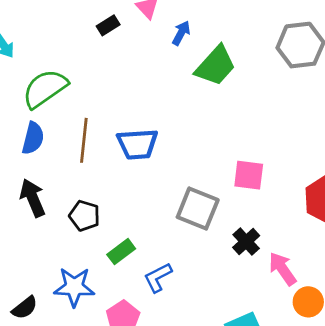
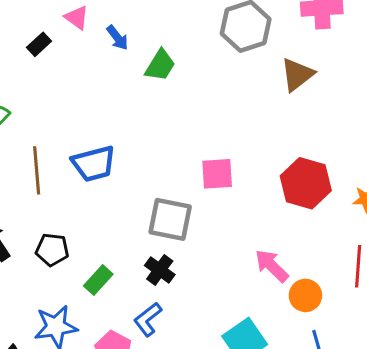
blue arrow: (181, 33) -> (117, 38), turned 125
green trapezoid: (215, 66) -> (160, 65), size x0.7
black cross: (246, 242) -> (160, 270), moved
blue L-shape: (158, 277) -> (148, 319), moved

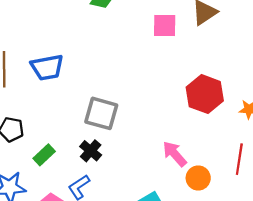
pink square: (217, 174) -> (165, 26), moved

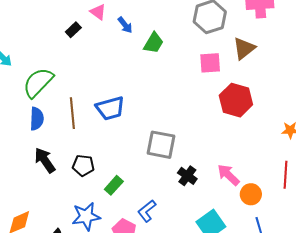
red hexagon: (205, 94) -> (236, 100), moved
black cross: (91, 151) -> (187, 176), moved

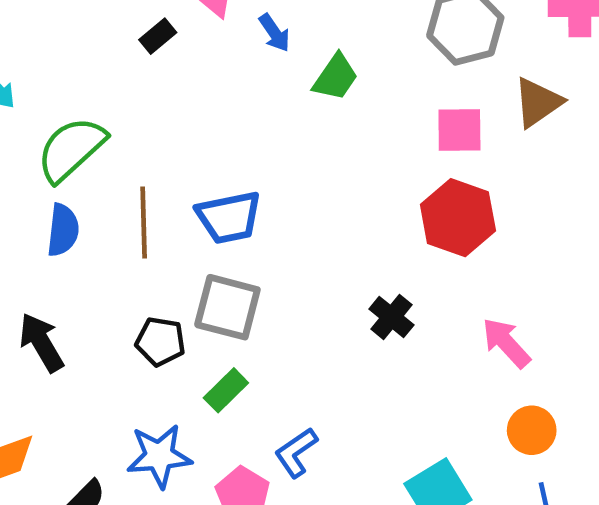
red hexagon: (236, 100) -> (458, 218), moved
gray square: (161, 145) -> (227, 307), moved
black arrow: (45, 160) -> (41, 342), moved
pink arrow: (228, 175) -> (506, 343), moved
black cross: (187, 176) -> (391, 317), moved

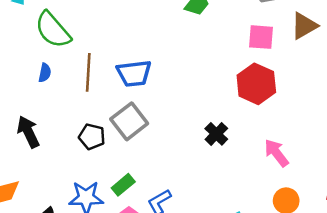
green semicircle: (71, 149) -> (53, 30), turned -93
blue semicircle: (63, 230) -> (45, 73), size x0.7
gray square: (227, 307) -> (129, 121), turned 33
green rectangle: (226, 390) -> (123, 185), moved

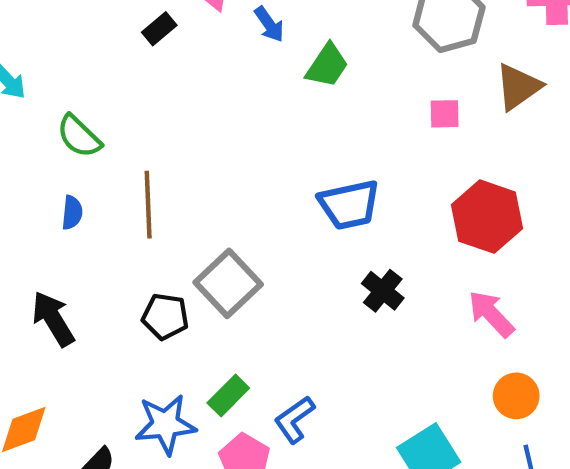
green semicircle: (53, 30) -> (79, 136), size x0.7
pink square: (261, 37) -> (445, 114), size x0.7
blue trapezoid: (134, 73) -> (349, 205), moved
red hexagon: (256, 84) -> (487, 217), moved

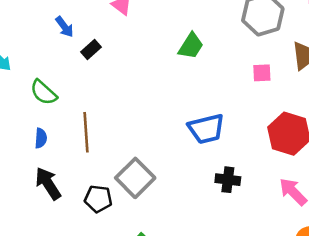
blue arrow: (269, 24) -> (64, 27), moved
black rectangle: (159, 29) -> (91, 50), moved
black cross: (383, 291) -> (228, 180), turned -30
black arrow: (53, 319) -> (48, 183), moved

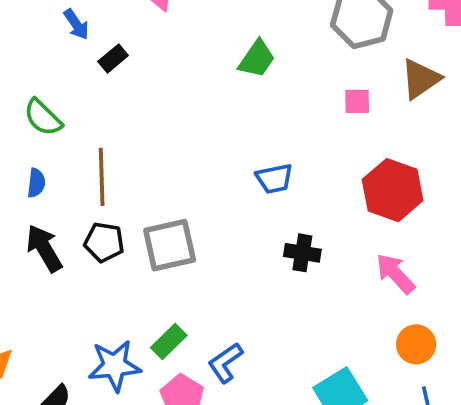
blue trapezoid: (206, 129) -> (274, 179), size x0.7
gray square: (135, 178) -> (170, 245), turned 30
black pentagon: (98, 199) -> (104, 242), moved

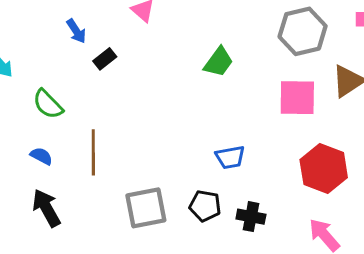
pink square: (357, 101) -> (297, 98), size x1.8
blue semicircle: (36, 183) -> (41, 156), turned -70
black pentagon: (104, 242) -> (205, 206), moved

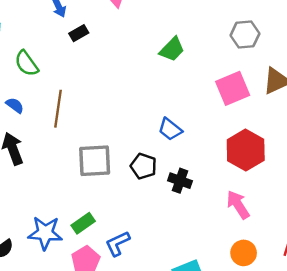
gray hexagon: (303, 31) -> (245, 34), size x0.7
pink square: (297, 98) -> (233, 88), turned -32
blue trapezoid: (230, 157) -> (170, 129), turned 40

